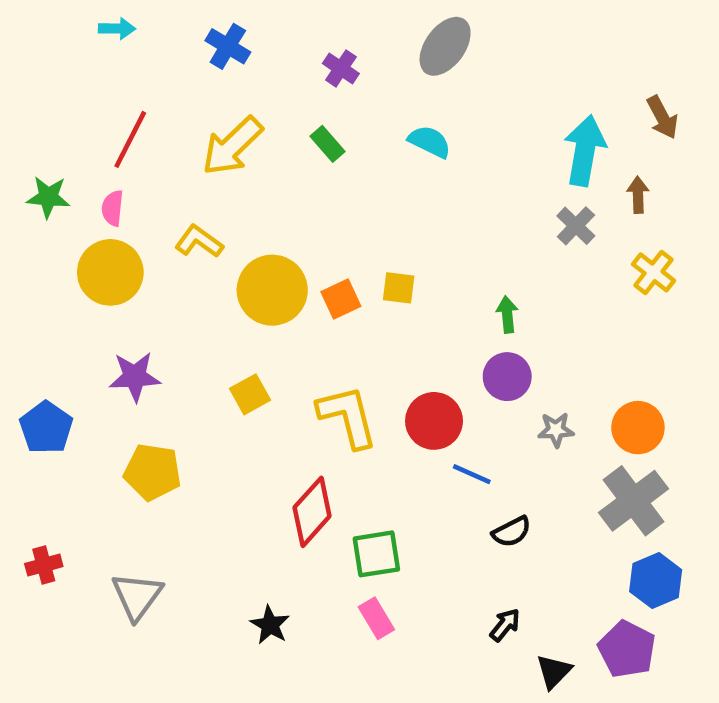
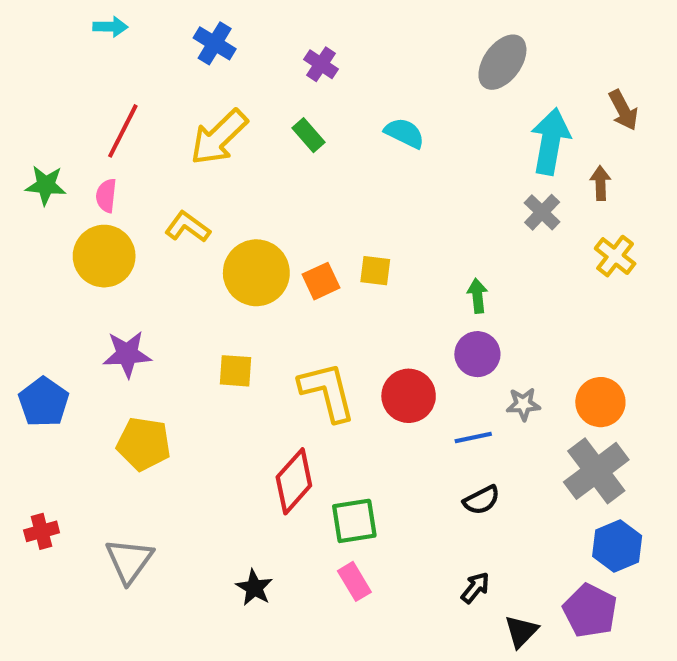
gray ellipse: (445, 46) -> (502, 62), moved
yellow square: (250, 394) -> (235, 371), turned 33
blue line: (472, 474) -> (473, 438), moved, turned -36

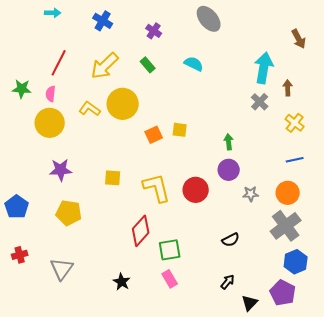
gray ellipse: (502, 62) -> (209, 19), moved, turned -76
brown arrow: (623, 110) -> (299, 39), moved
yellow circle: (256, 273) -> (123, 104), moved
blue pentagon: (44, 402) -> (17, 207), moved
blue line: (473, 438) -> (295, 160), moved

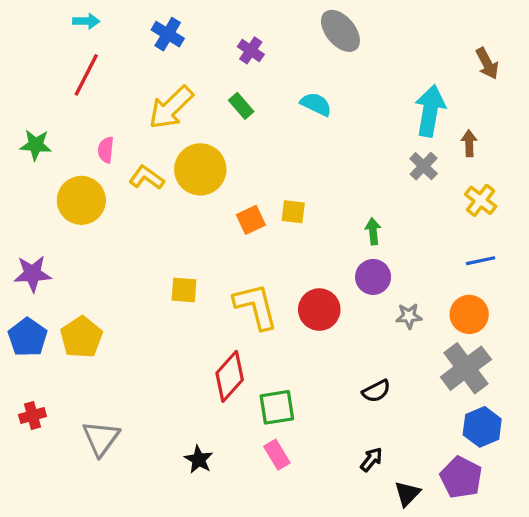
red line: (59, 63) -> (86, 75), moved
pink semicircle: (51, 94) -> (106, 150), moved
purple star: (61, 170) -> (32, 274), moved
yellow pentagon: (69, 213) -> (81, 337), moved, turned 30

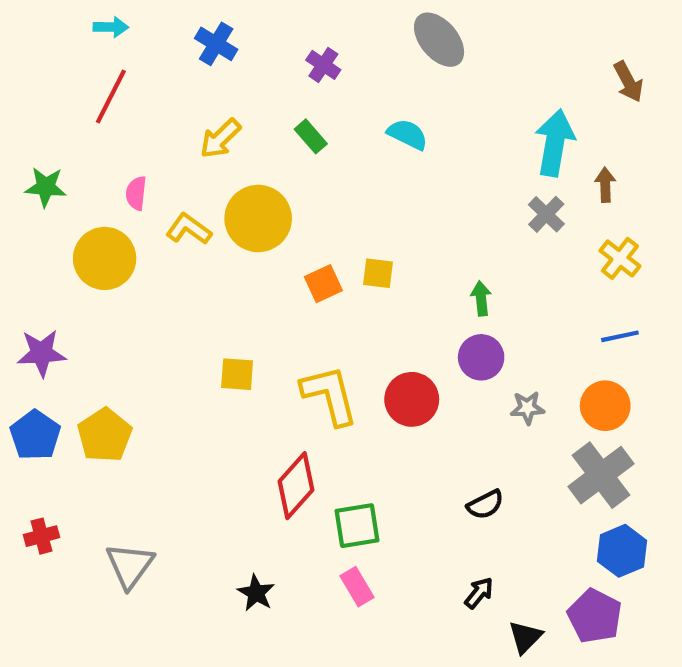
yellow arrow: (171, 107) -> (220, 139), size x0.7

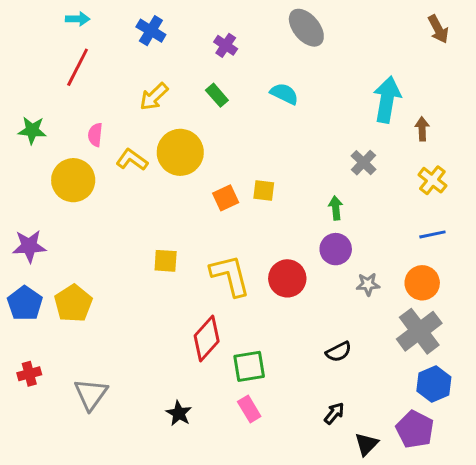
brown arrow: (628, 82) -> (438, 29), moved
gray cross: (546, 214) -> (364, 163), moved

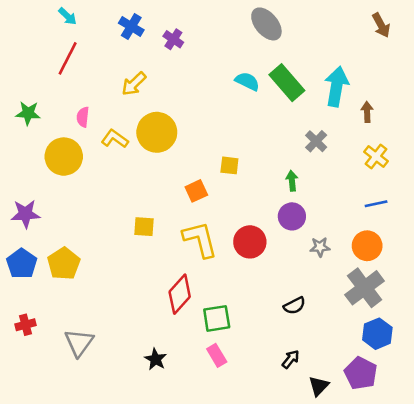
cyan arrow: (78, 19) -> (68, 16), turned 42
purple cross: (226, 45) -> (173, 39), moved
green rectangle: (217, 95) -> (287, 83), moved, size x1.8
orange square: (226, 198) -> (196, 191), moved

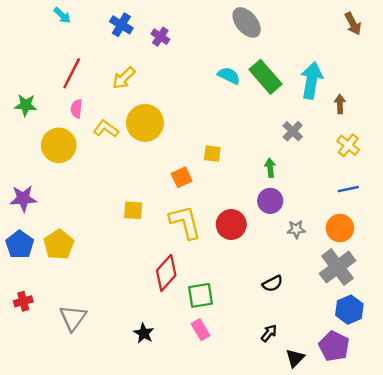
red line: (68, 58) -> (72, 73), moved

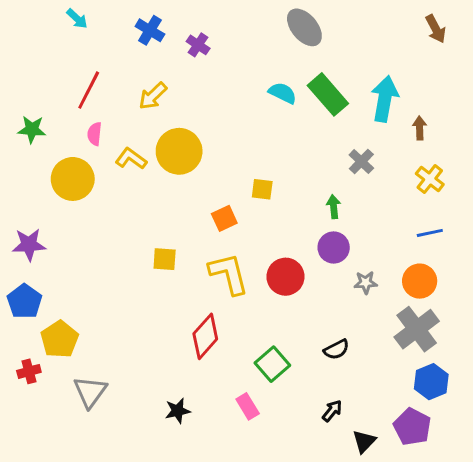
yellow pentagon: (59, 245) -> (60, 339), moved
green square: (200, 295) -> (272, 364), moved, turned -32
black star: (144, 333) -> (178, 411), turned 30

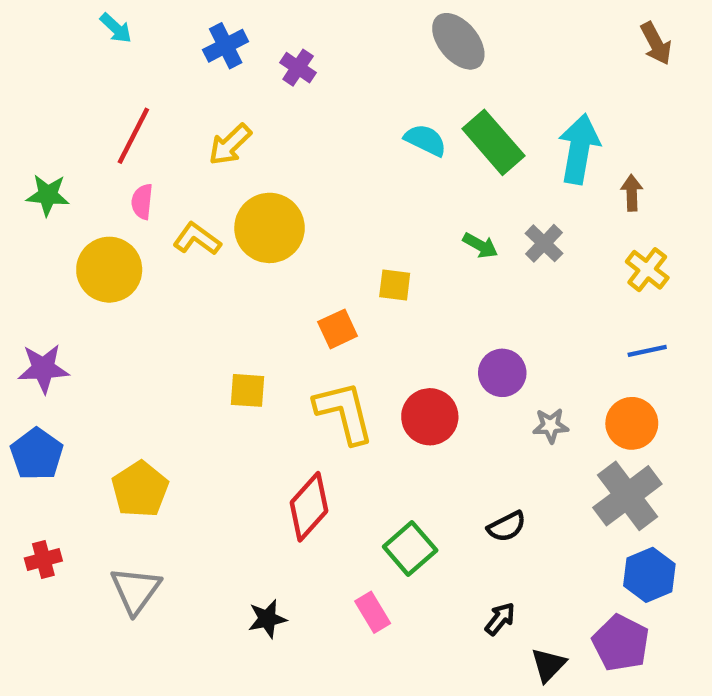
blue cross: (150, 30) -> (226, 46), turned 32
green arrow: (334, 207) -> (480, 246), moved, turned 125
yellow pentagon: (60, 339) -> (140, 489), moved

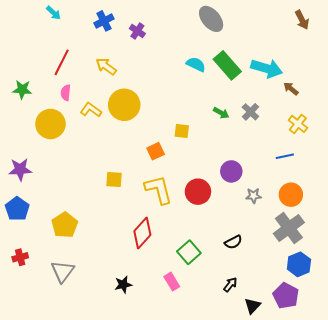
yellow arrow: (230, 144) -> (106, 66), turned 80
cyan arrow: (579, 149) -> (267, 68), turned 96
brown arrow: (632, 193) -> (291, 89), turned -49
blue line: (647, 351) -> (285, 156), moved

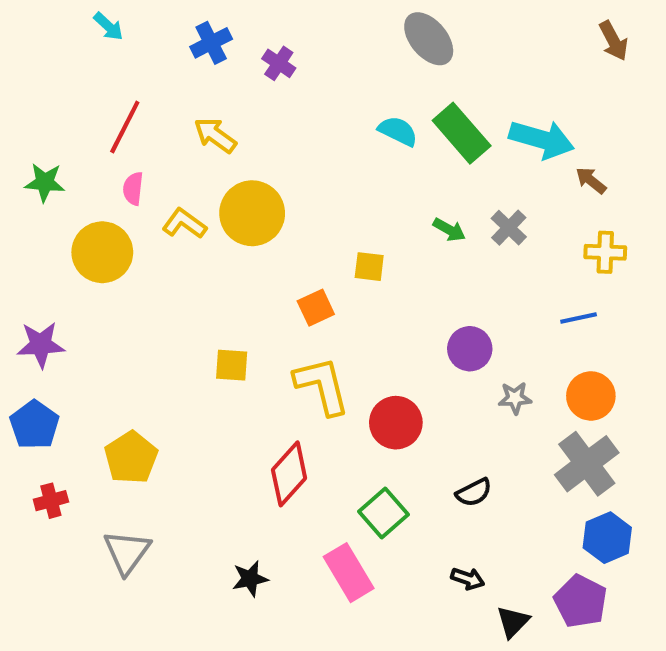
yellow cross: (298, 124) -> (605, 252), turned -36
red circle: (198, 192) -> (396, 423), moved
red cross: (20, 257) -> (51, 501), moved
pink rectangle: (172, 282) -> (349, 573), size x1.5
black arrow: (230, 285) -> (468, 579), turned 70

